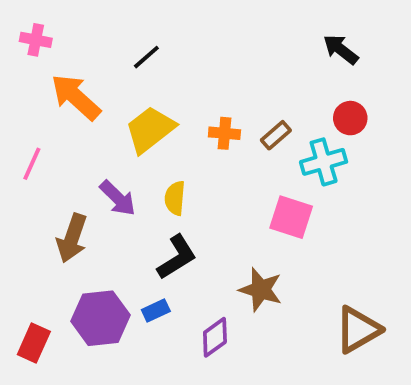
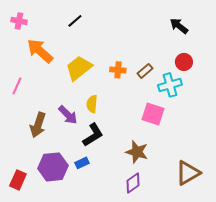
black line: (146, 57) -> (75, 21), moved
purple arrow: (118, 198) -> (68, 115), moved
purple diamond: (215, 337) -> (133, 183), moved

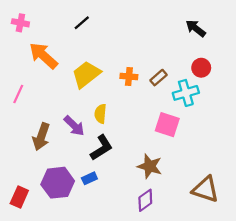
brown triangle: (188, 173) -> (206, 189), turned 48

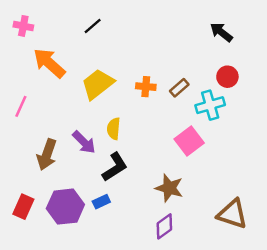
pink square: (167, 125) -> (189, 141), turned 35
red rectangle: (19, 197) -> (23, 207), moved

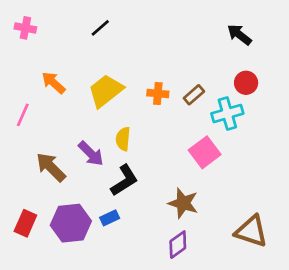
orange arrow: (49, 63) -> (53, 83), moved, size x0.7
brown arrow: (47, 155) -> (51, 167), turned 116

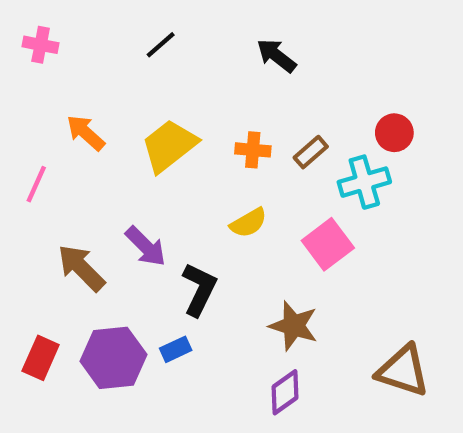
black arrow: (239, 35) -> (276, 56), moved
yellow semicircle: (123, 139) -> (249, 223), moved, turned -125
black L-shape: (124, 180) -> (199, 289), turned -32

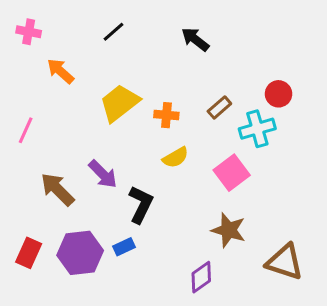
orange arrow: (86, 133) -> (60, 71), moved
orange cross: (253, 150) -> (166, 115), moved
brown star: (294, 326) -> (229, 230), moved

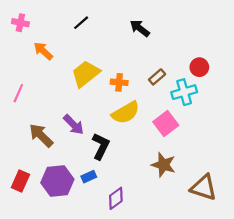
yellow semicircle: (176, 157) -> (126, 113), size x1.5
purple diamond: (201, 277) -> (116, 198), moved

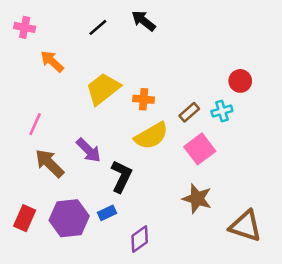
black arrow: (140, 28) -> (144, 21), moved
brown rectangle: (157, 77) -> (189, 112), moved
cyan cross: (184, 92) -> (222, 111), size x0.7
pink line: (18, 93) -> (35, 124), moved

